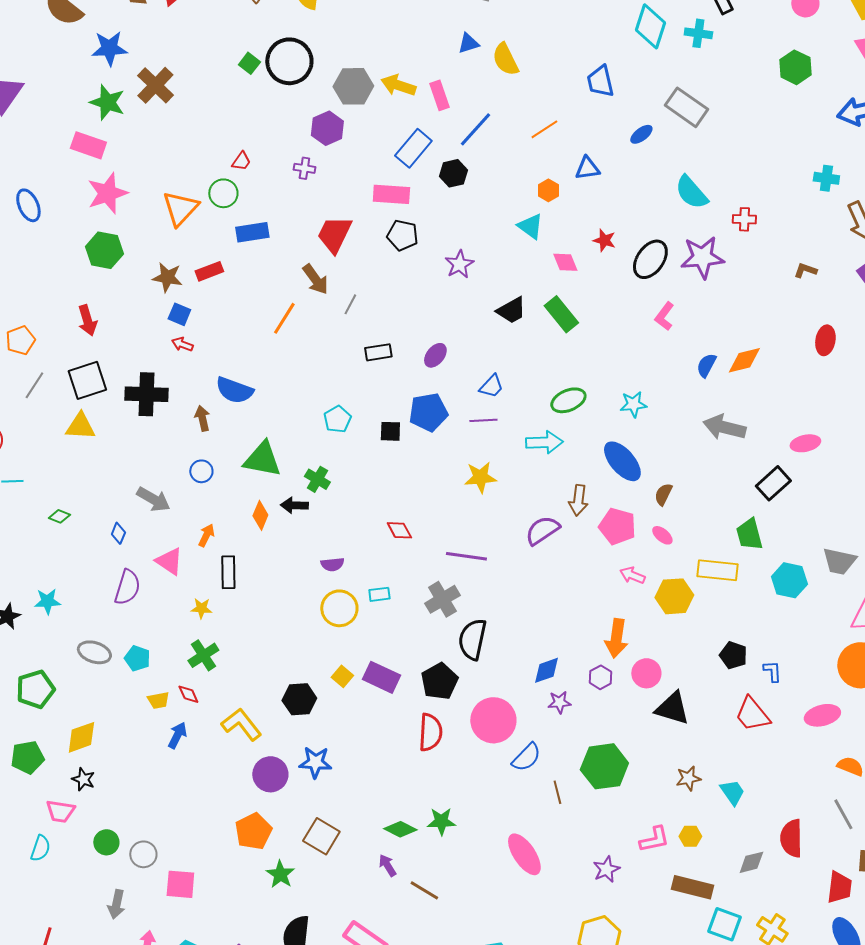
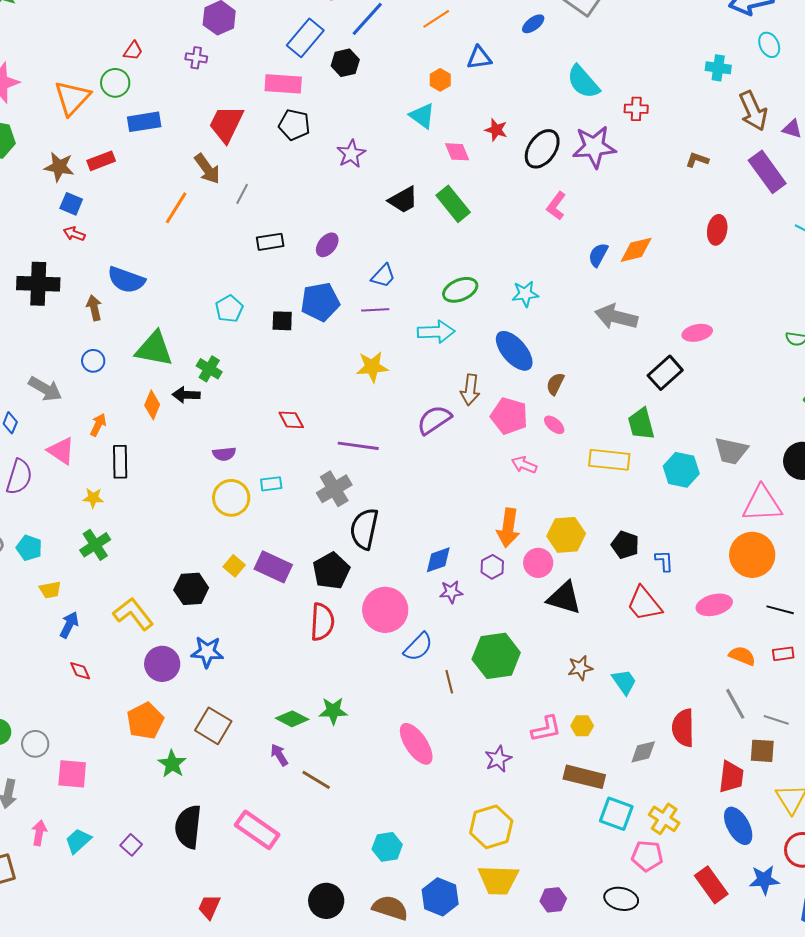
yellow hexagon: (674, 596) -> (566, 535), moved
red diamond: (188, 694) -> (80, 671), moved

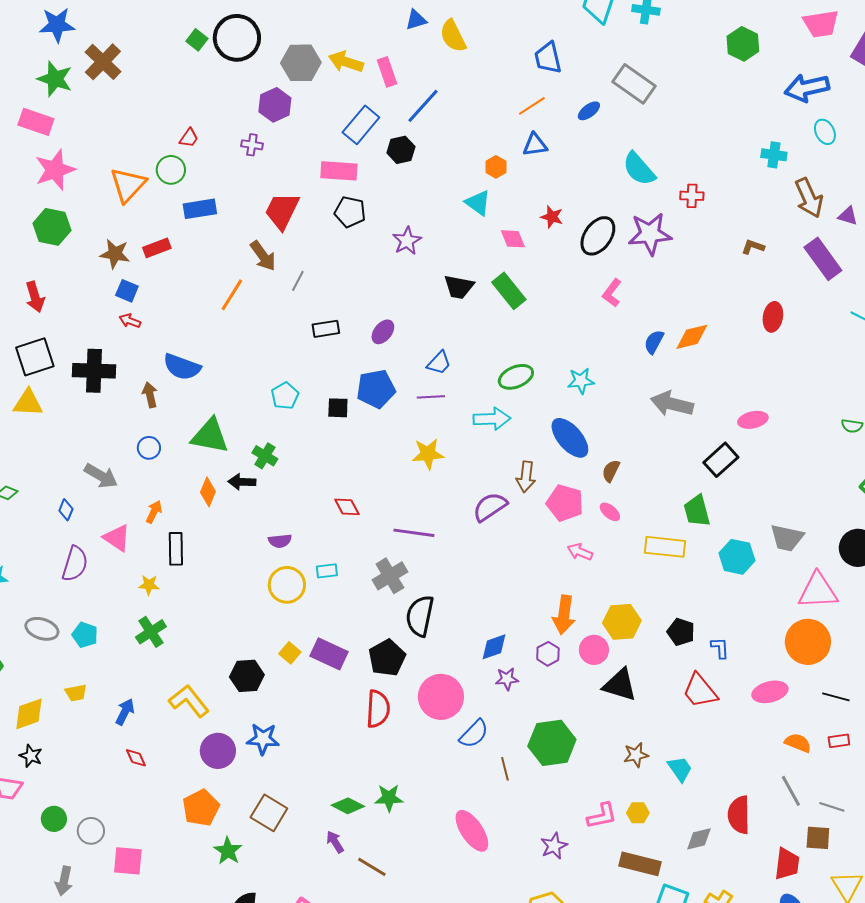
orange line: (436, 19) -> (532, 106), moved
black trapezoid: (403, 200) -> (459, 287), turned 40
yellow trapezoid: (50, 590) -> (76, 693), moved

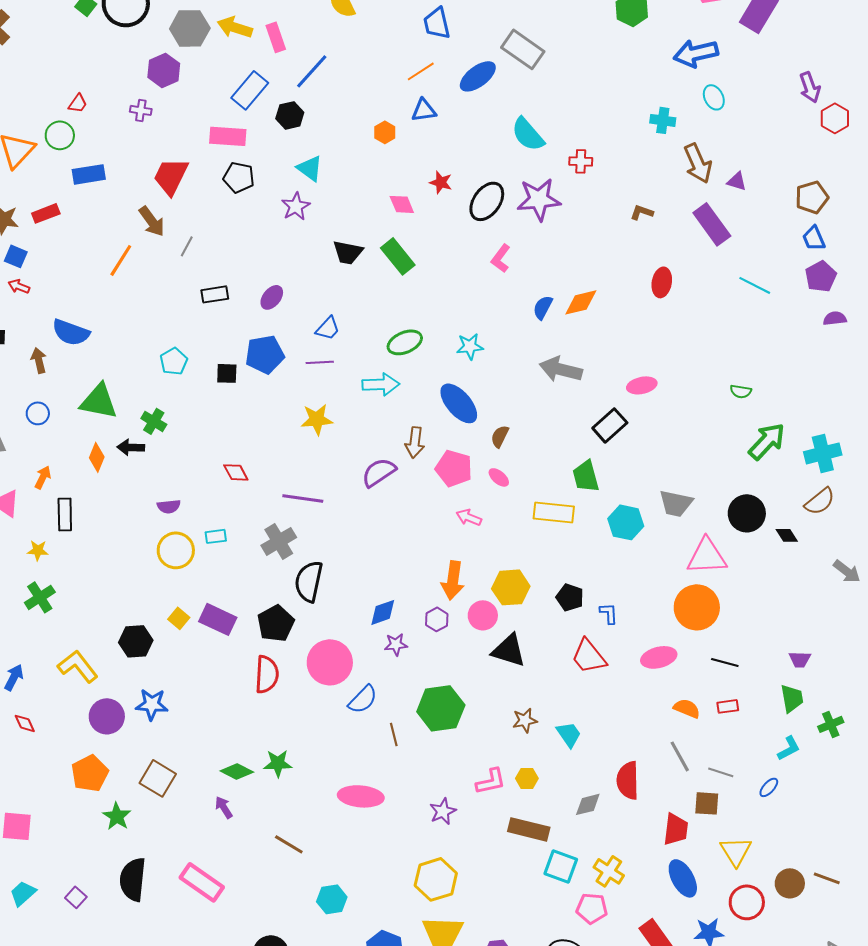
blue ellipse: (589, 111) -> (478, 76), size x1.6
cyan triangle: (478, 203) -> (310, 168), moved
pink ellipse: (472, 831) -> (361, 796), turned -51
brown line: (372, 867) -> (289, 844), moved

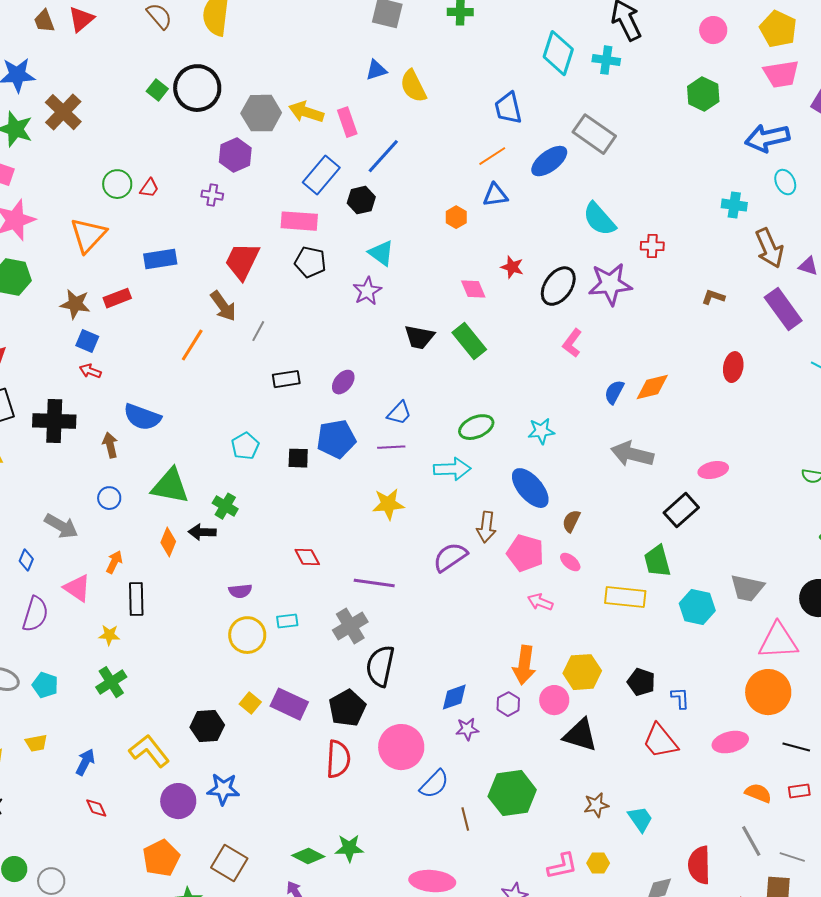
green circle: (60, 135) -> (117, 184), moved

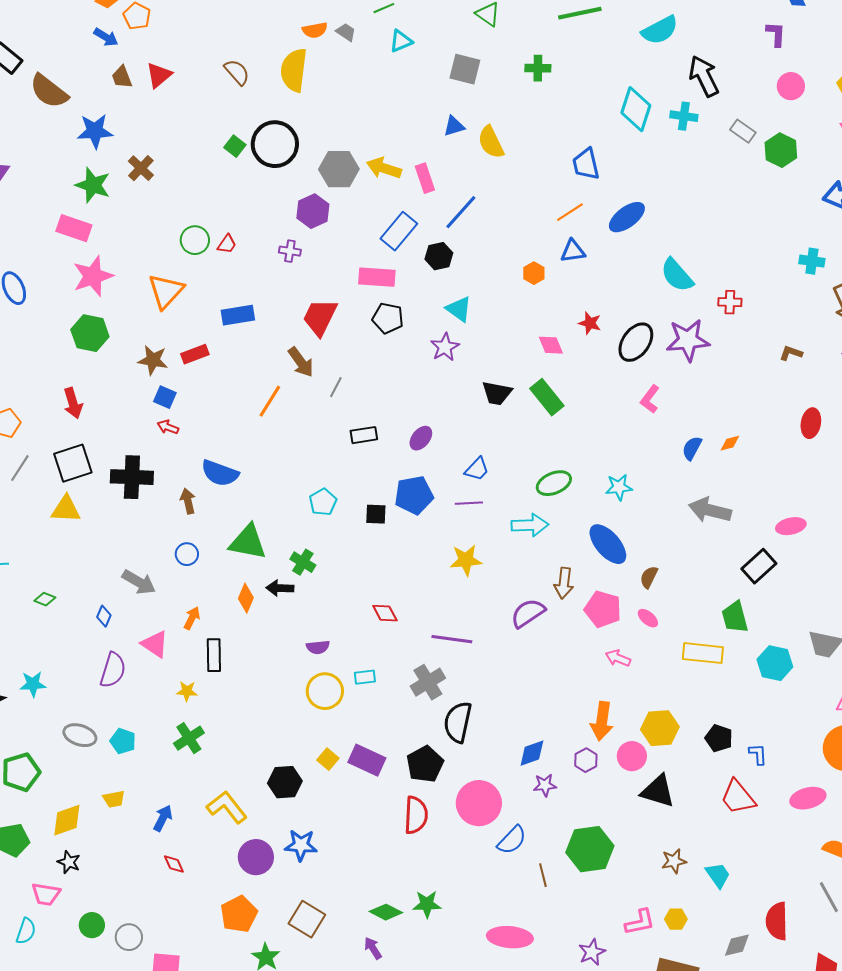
brown cross: (63, 112) -> (141, 168), size x0.7
gray rectangle: (594, 134) -> (743, 131), moved, size x0.6
orange diamond: (652, 387) -> (730, 443), size x0.6

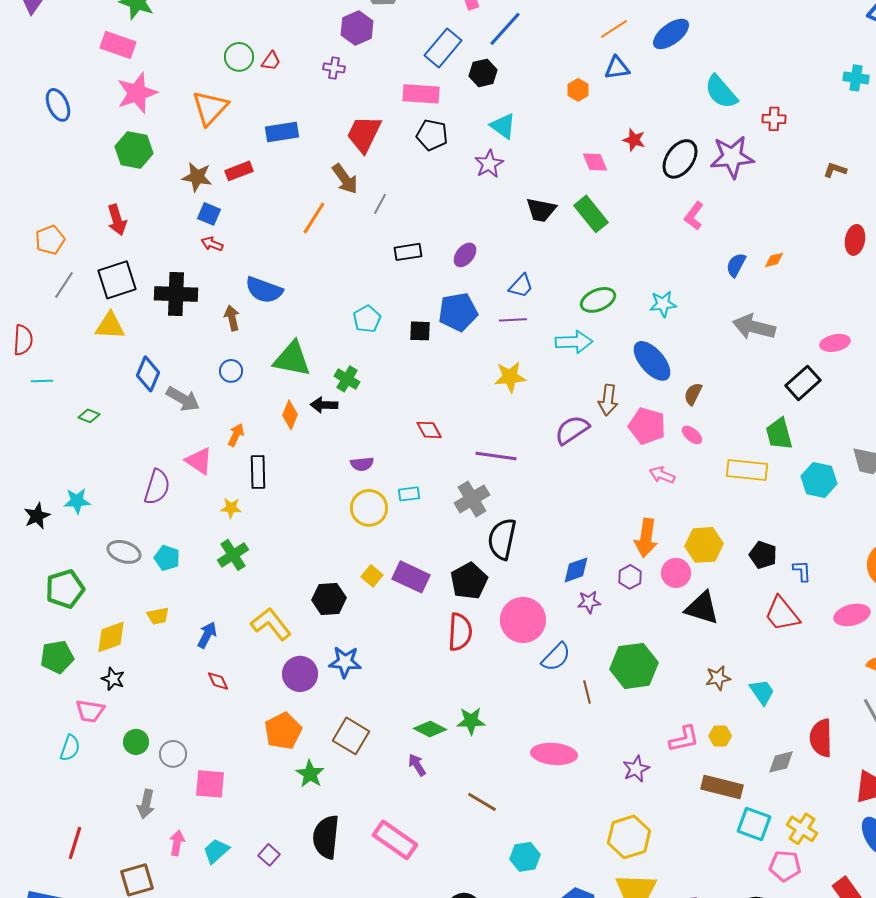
blue diamond: (104, 616) -> (148, 374), moved, size x1.6

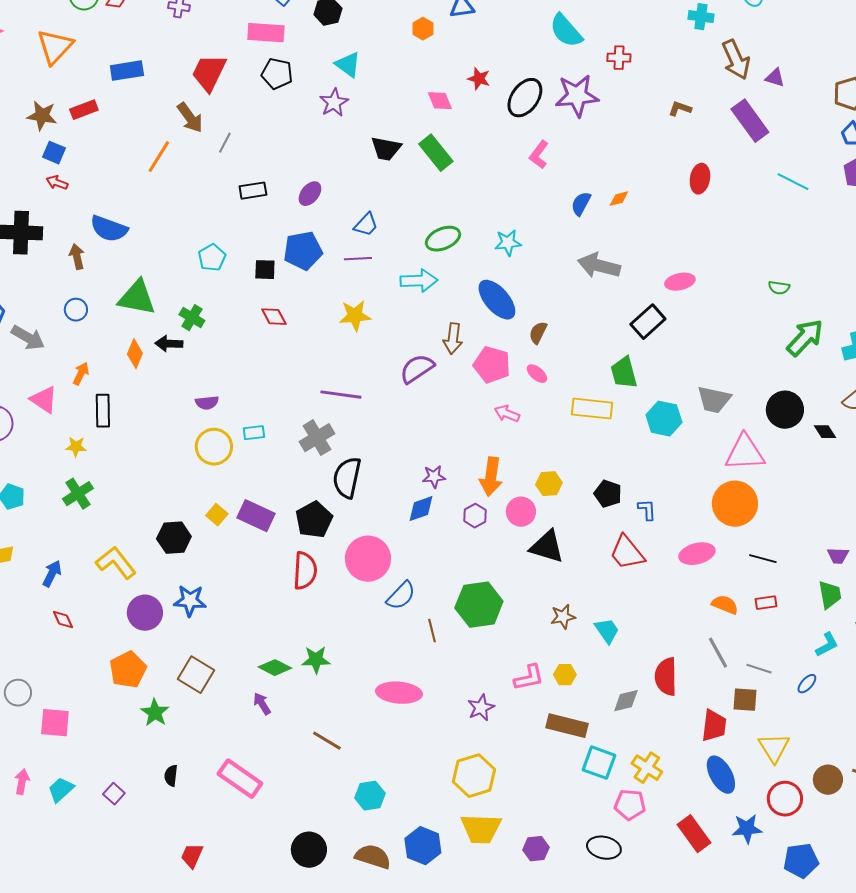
red diamond: (429, 430) -> (274, 317), moved
yellow hexagon: (704, 545) -> (549, 484), size x0.7
purple star: (589, 602) -> (434, 477), moved
black semicircle: (326, 837) -> (171, 776), size x0.5

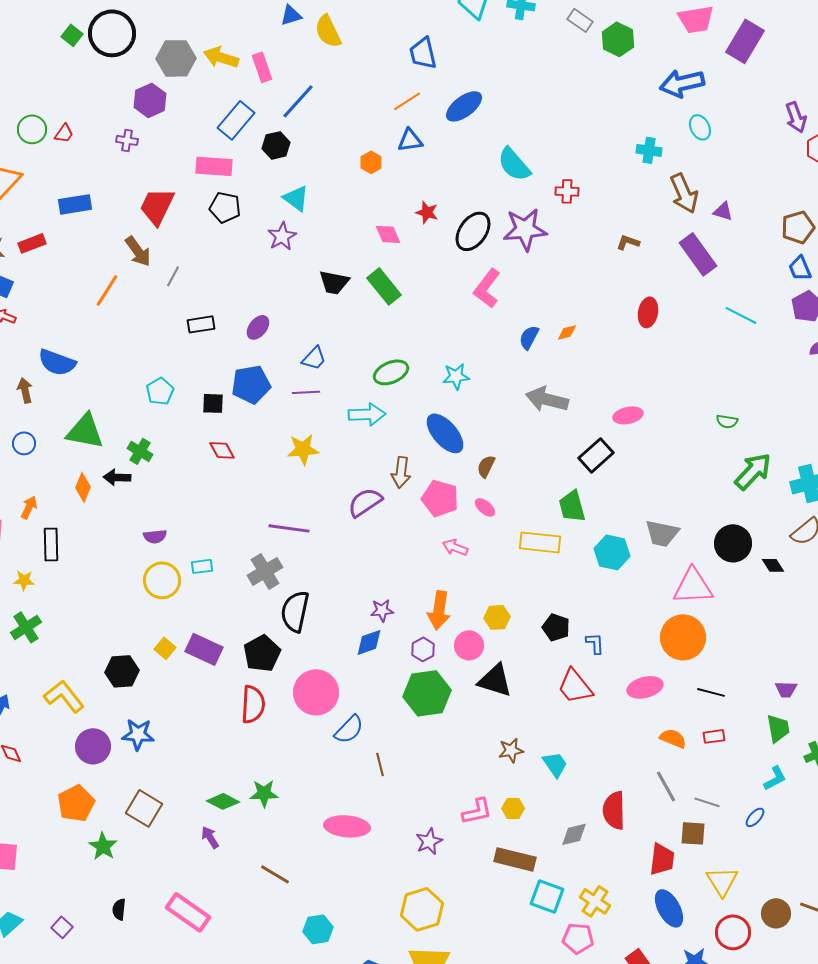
pink L-shape: (539, 155) -> (487, 288), size x1.4
green hexagon: (479, 605) -> (427, 693), moved

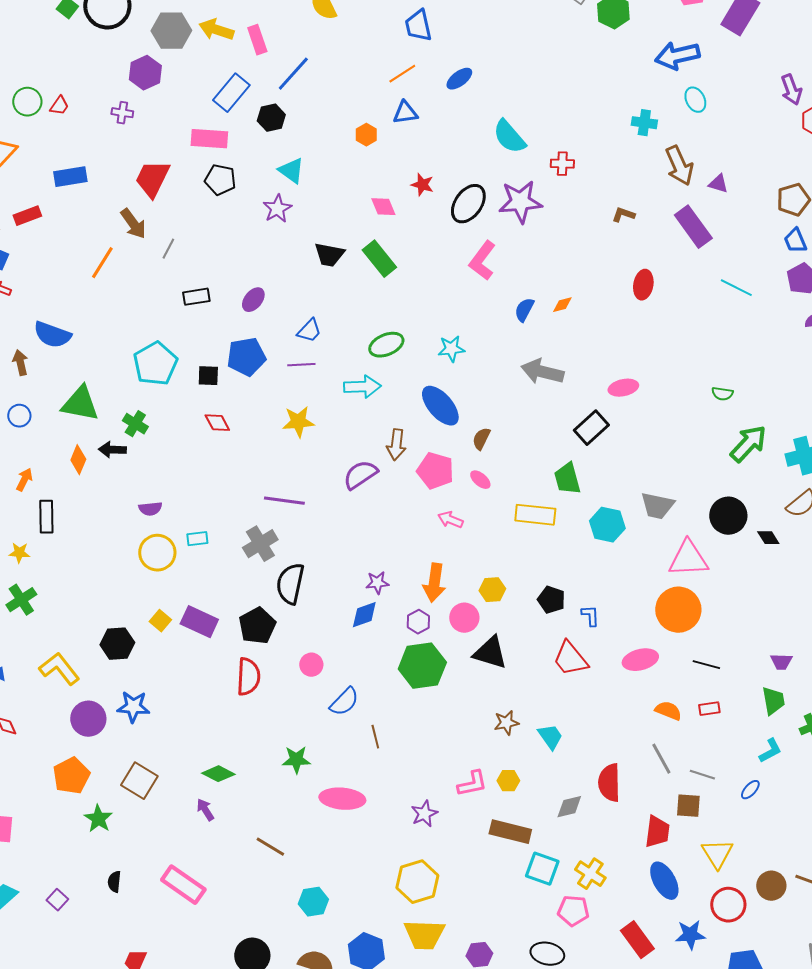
blue ellipse: (464, 106) -> (459, 79), size x0.7
cyan pentagon: (160, 391) -> (155, 364), size x1.6
pink circle: (316, 692) -> (311, 665), size x0.5
green star: (264, 793) -> (296, 760), moved

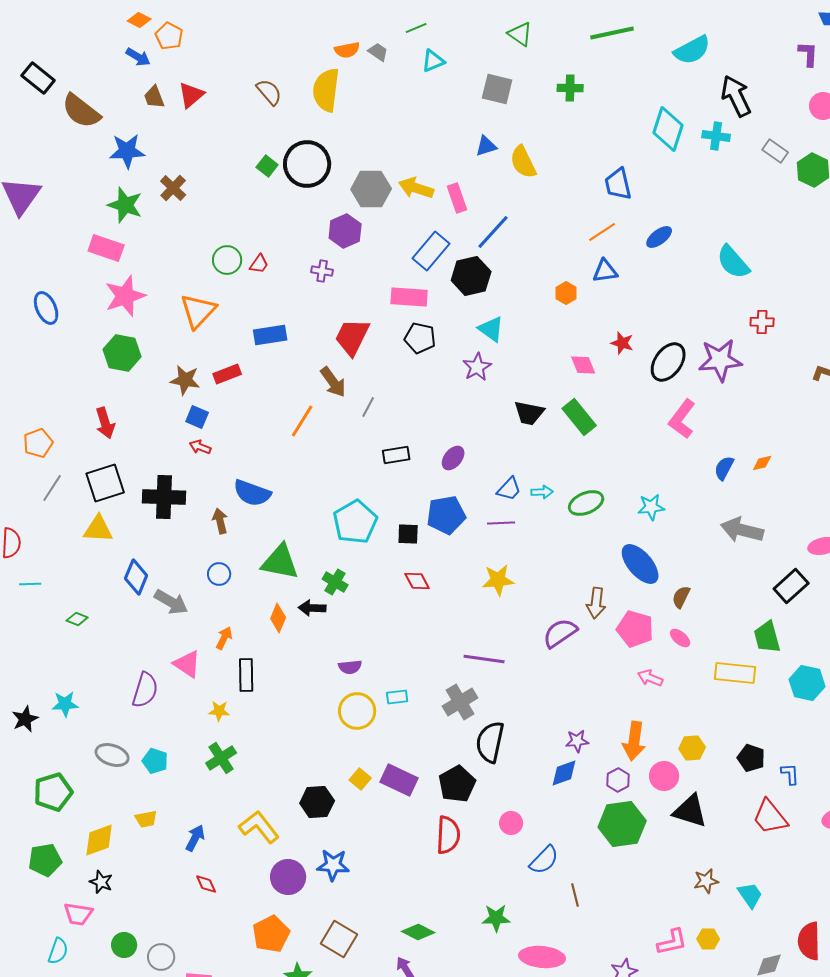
black hexagon: (271, 118) -> (471, 276), size x1.4
cyan semicircle: (509, 137) -> (733, 262), moved
cyan arrow: (362, 387) -> (542, 492), moved, size x0.6

